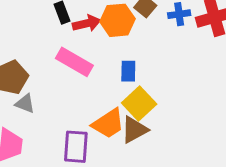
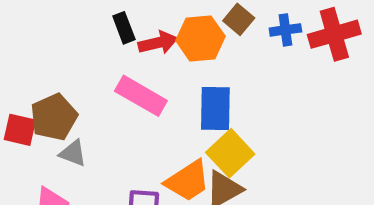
blue rectangle: (128, 71) -> (215, 109), size x1.5

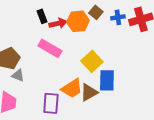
blue rectangle: (215, 109) -> (107, 80), moved
yellow square: (230, 153) -> (92, 61), moved

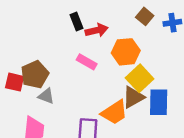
orange hexagon: (78, 21) -> (126, 52), moved
pink rectangle: (50, 48) -> (87, 62), size x0.7
brown triangle: (89, 92) -> (133, 97), moved

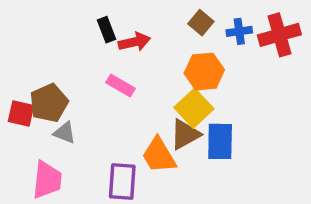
orange hexagon: (126, 52) -> (204, 72), moved
orange trapezoid: (114, 112) -> (159, 155), turned 92

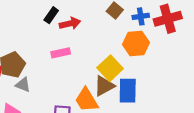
black rectangle: (107, 30) -> (51, 15), turned 56
orange hexagon: (204, 72) -> (136, 43), moved
pink rectangle: (121, 86) -> (61, 53), turned -42

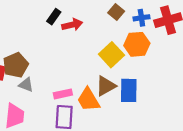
pink rectangle: (61, 53) -> (63, 94), moved
yellow square: (110, 68) -> (111, 55), moved

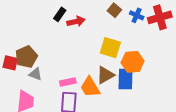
blue cross: (141, 18) -> (137, 15), turned 32
orange hexagon: (137, 44) -> (133, 62), moved
yellow square: (111, 55) -> (110, 48), turned -30

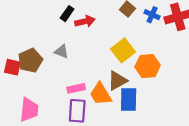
yellow square: (110, 48) -> (123, 50), turned 35
gray triangle: (35, 74) -> (62, 52), moved
blue rectangle: (125, 79) -> (129, 100), moved

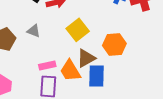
yellow square: (123, 50) -> (78, 30), moved

